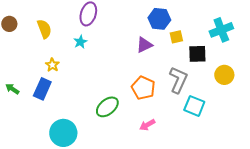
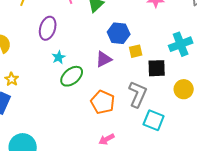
cyan star: (80, 42) -> (59, 57), moved
green ellipse: (107, 107) -> (72, 76), moved

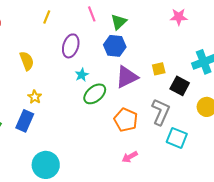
blue hexagon: (119, 33) -> (115, 46), moved
purple triangle: (104, 59) -> (127, 77), size x1.4
black square: (157, 68) -> (180, 86), turned 30

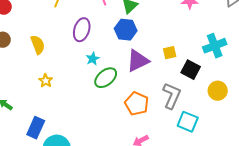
blue rectangle: (25, 121) -> (36, 128), moved

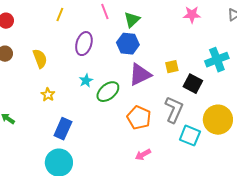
cyan star: (93, 59) -> (86, 81), moved
yellow circle: (218, 91) -> (218, 120), moved, size x1.5
blue rectangle: (36, 128) -> (63, 129), moved

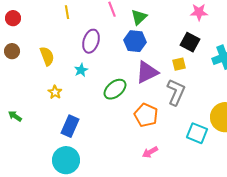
yellow line: (60, 15) -> (67, 12), turned -32
cyan star: (86, 81) -> (81, 70), moved
black square: (193, 84) -> (190, 42), moved
gray L-shape: (174, 110) -> (176, 92), moved

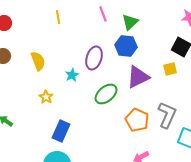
purple ellipse: (91, 41) -> (94, 58), moved
gray L-shape: (176, 92) -> (167, 115), moved

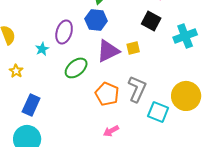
yellow square: (170, 69) -> (133, 48), moved

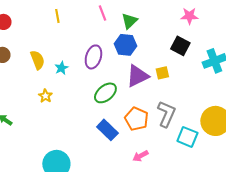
cyan star: (42, 49) -> (61, 68), moved
blue rectangle: (31, 105) -> (107, 130), moved, turned -70

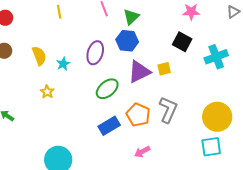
blue rectangle: (107, 130) -> (109, 126), turned -75
cyan square: (187, 137) -> (211, 147), moved, turned -30

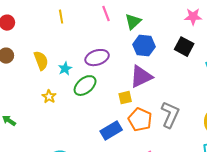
blue hexagon: (127, 41) -> (144, 46), moved
purple ellipse: (95, 53) -> (97, 58), turned 55
yellow square: (164, 69) -> (125, 98), moved
green ellipse: (107, 89) -> (85, 86), moved

